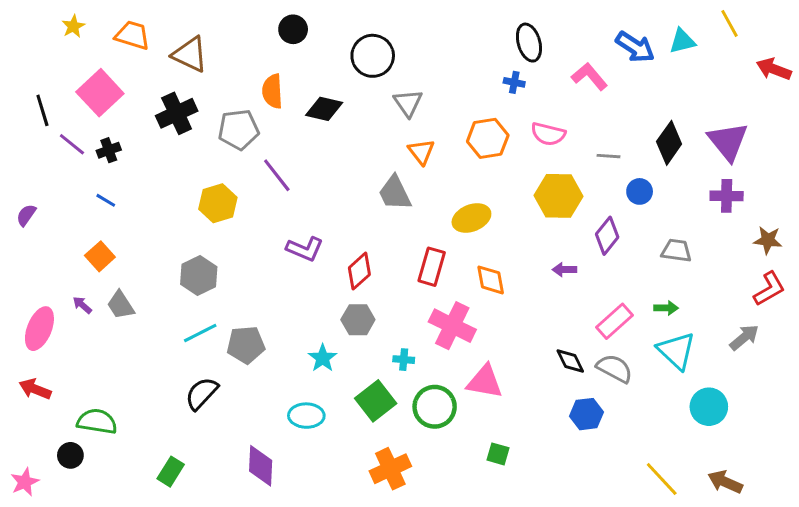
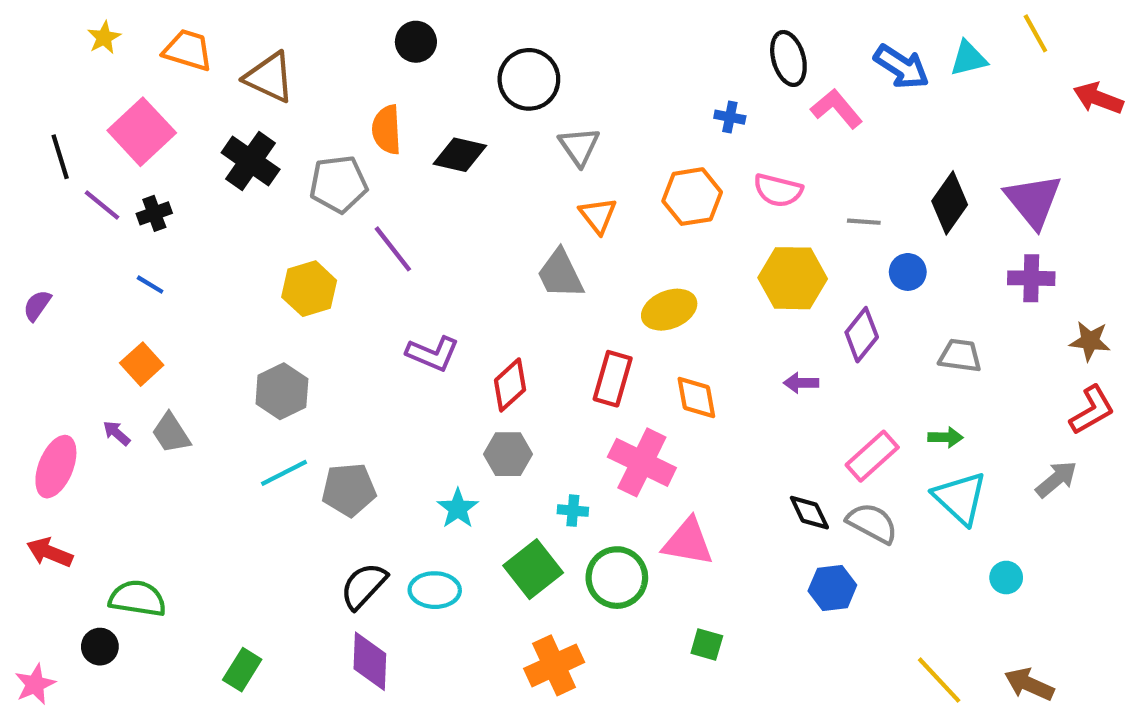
black ellipse: (529, 43) -> (788, 58), moved
black cross: (177, 113) -> (251, 161), turned -30
black semicircle: (202, 393) -> (364, 586), moved
cyan circle: (709, 407) -> (1006, 578), size x0.6

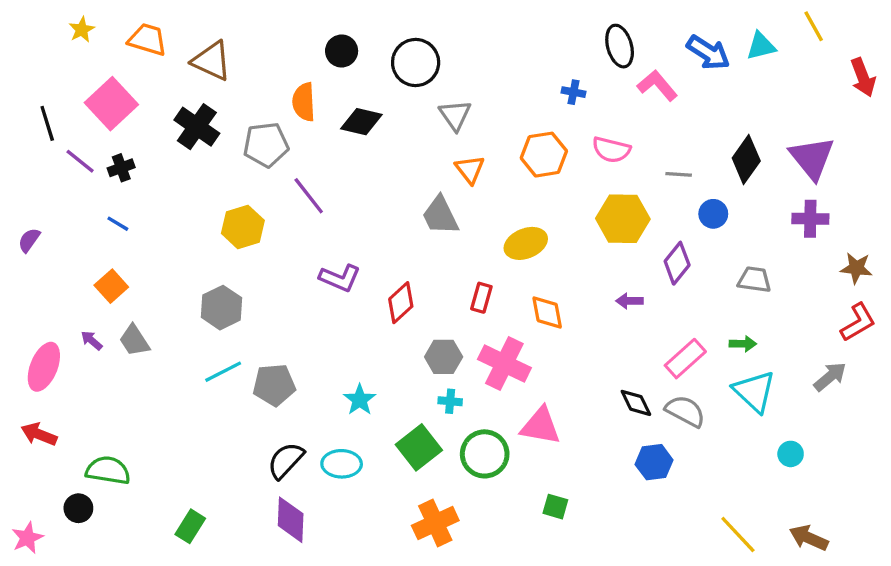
black circle: (416, 42) -> (342, 51), moved
red arrow: (1098, 98) -> (863, 77), turned -132
red rectangle: (613, 379) -> (481, 298), size x0.7
gray hexagon: (508, 454) -> (444, 357), moved

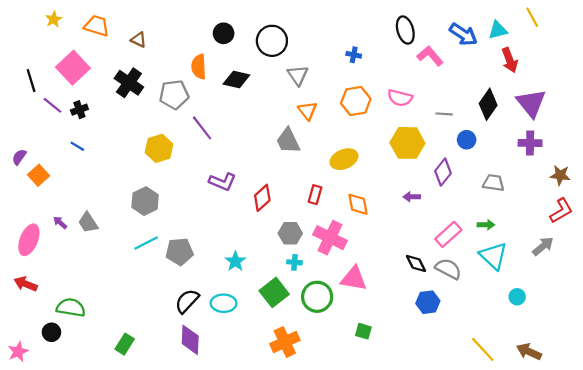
brown triangle: (212, 61) -> (139, 40), size x0.6
red arrow: (863, 77) -> (510, 60), moved
blue cross: (573, 92) -> (354, 55), moved
orange square: (111, 286) -> (39, 175), moved

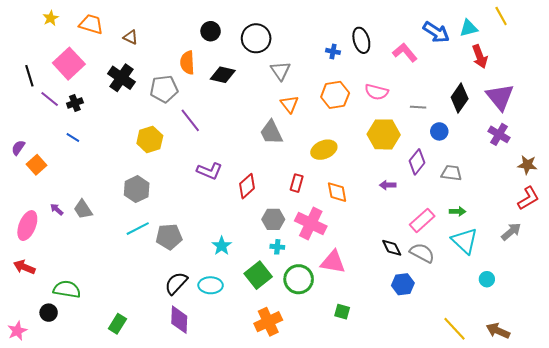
black ellipse: (405, 30) -> (361, 40), moved
purple cross: (530, 143) -> (499, 134), turned 30
gray trapezoid: (493, 183) -> (451, 173), moved

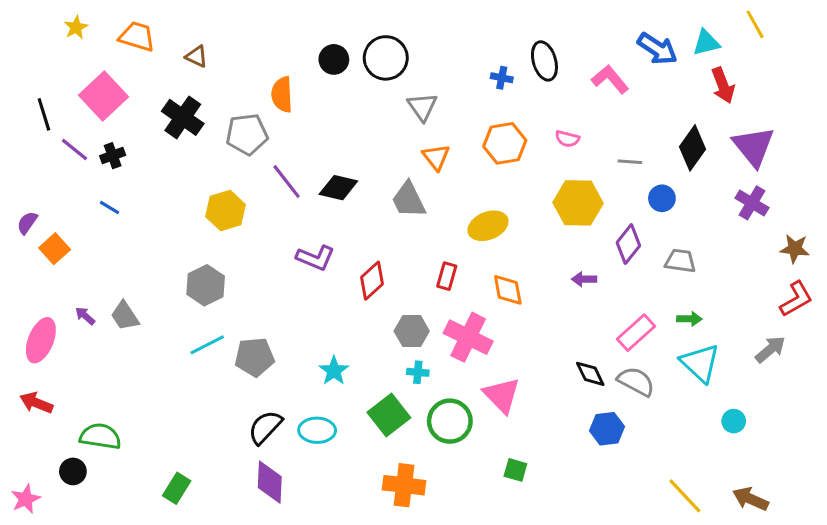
black circle: (211, 31) -> (334, 59), moved
black diamond: (223, 75) -> (338, 188), moved
pink semicircle: (377, 92) -> (567, 139), size x0.7
pink triangle: (333, 262) -> (502, 395), turned 36
orange cross: (268, 322) -> (404, 485), turned 32

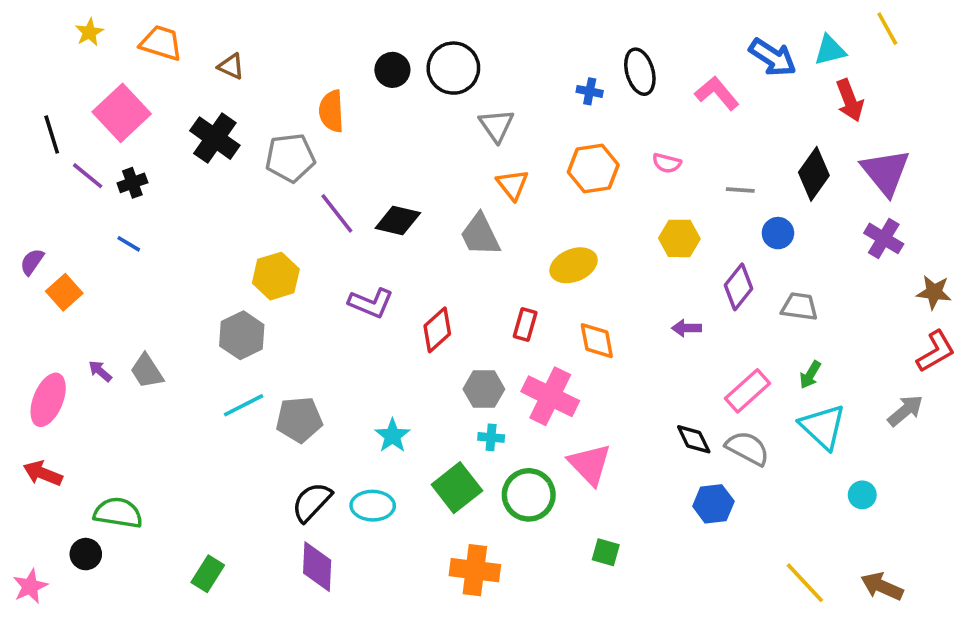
yellow hexagon: (578, 203) -> (679, 238), size x0.7
yellow hexagon: (226, 211) -> (276, 276), moved
green arrow: (689, 319) -> (810, 375), turned 120

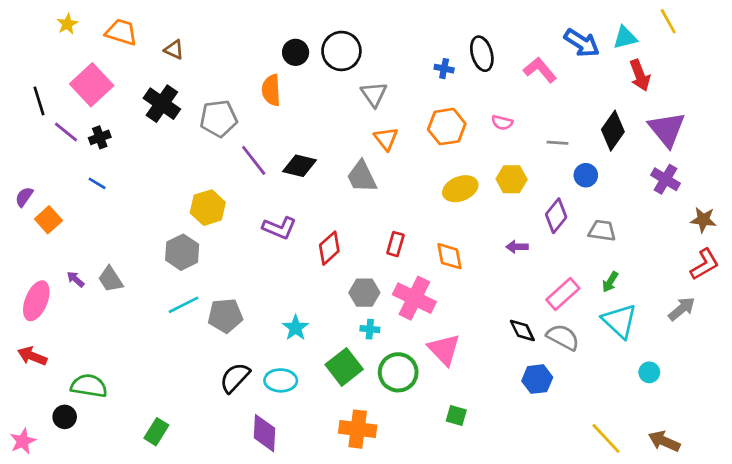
orange semicircle: (331, 111) -> (271, 90), moved
yellow ellipse: (574, 265) -> (460, 189), moved
purple diamond: (317, 567) -> (264, 433), moved

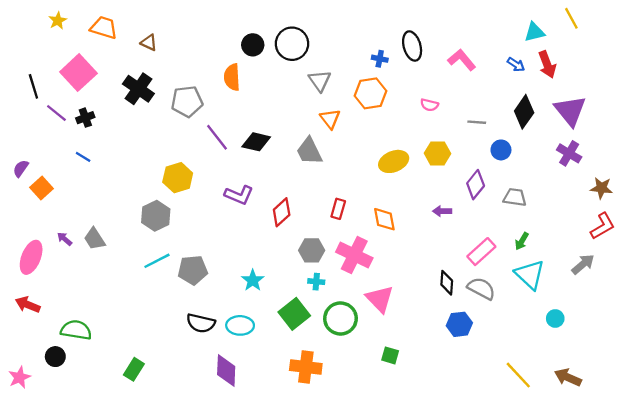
blue arrow: (582, 43) -> (516, 64), moved, size x0.6
orange hexagon: (447, 127) -> (371, 93), moved
black diamond: (522, 330) -> (447, 283), turned 30
black semicircle: (235, 378) -> (201, 323), turned -120

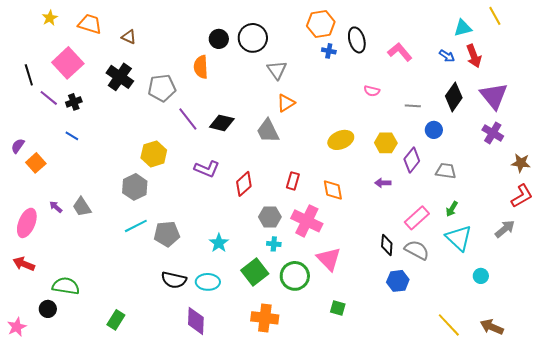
orange hexagon: (371, 93) -> (321, 24), moved
orange triangle: (330, 119) -> (286, 103), turned 36
yellow hexagon: (437, 153) -> (386, 143), moved

